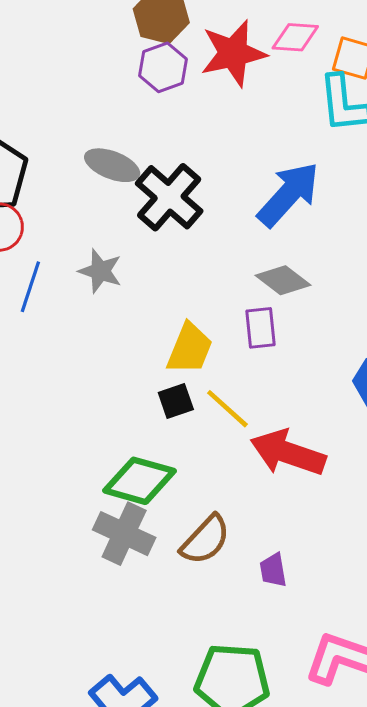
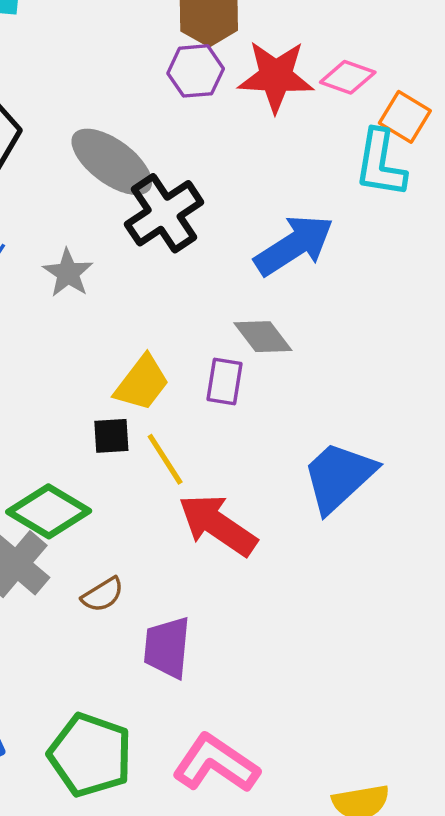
gray ellipse: (112, 165) -> (112, 162), size x1.4
brown semicircle: (205, 540) -> (103, 595), size x0.7
purple trapezoid: (273, 570) -> (167, 647), size x1.6

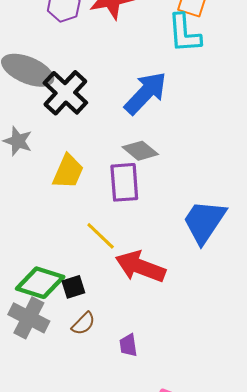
purple rectangle: (225, 382) -> (124, 182), size x1.4
yellow trapezoid: (142, 383) -> (68, 172), moved
black square: (111, 436) -> (73, 287), moved
purple trapezoid: (167, 647) -> (128, 345), size x0.6

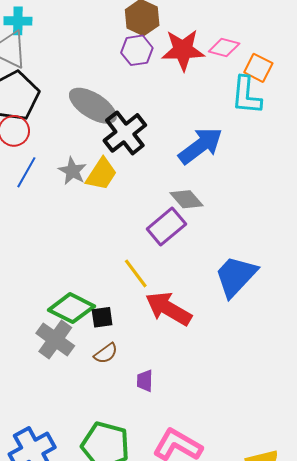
yellow trapezoid: (68, 172) -> (101, 174), moved
purple rectangle: (124, 182) -> (166, 227), turned 45

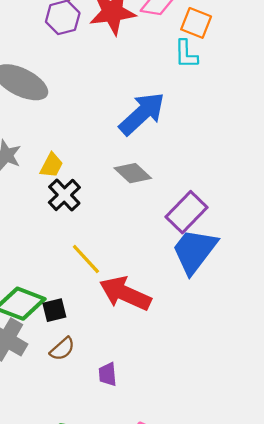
cyan L-shape: (246, 95) -> (186, 54), size x0.7
black cross: (125, 133) -> (64, 195), moved, size x0.7
yellow trapezoid: (101, 174) -> (52, 165), moved, size x0.7
purple rectangle: (166, 227) -> (186, 212), moved

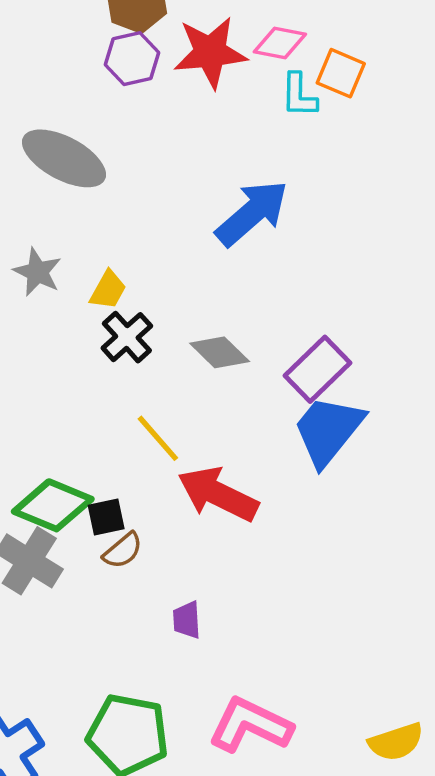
cyan L-shape: (186, 54) -> (299, 95), moved
gray diamond: (133, 173) -> (220, 352), moved
brown semicircle: (62, 349) -> (123, 551), moved

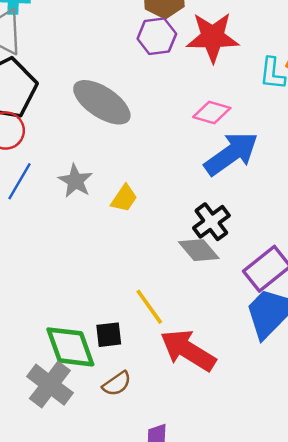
pink diamond: (280, 43) -> (212, 112), moved
black cross: (127, 337) -> (211, 222), moved
green diamond: (53, 505) -> (70, 347), turned 42
black square: (106, 517) -> (109, 335), moved

